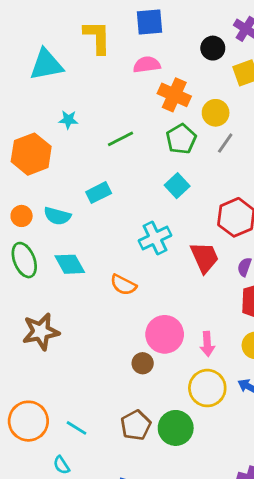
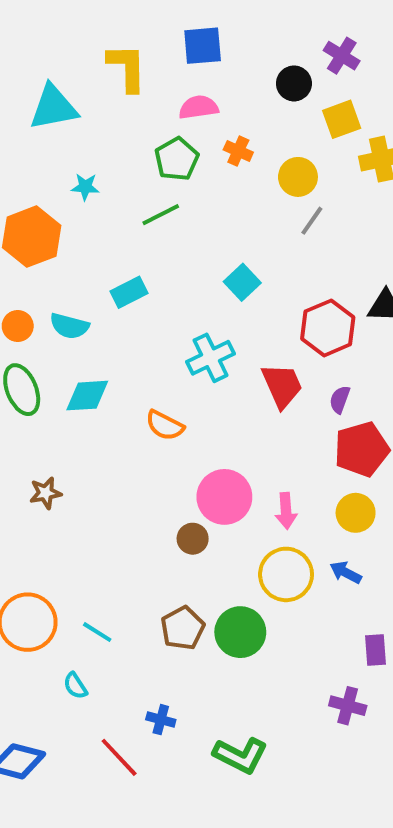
orange cross: (174, 95) -> (238, 151), size x0.6
green pentagon: (181, 139) -> (177, 159), moved
cyan diamond: (70, 264) -> (87, 396), turned -64
brown star: (41, 332) -> (46, 493), size x0.6

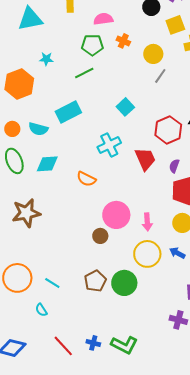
green pentagon: (177, 159) -> (92, 45), turned 30
cyan rectangle: (129, 292) -> (68, 112), size x1.4
brown star: (46, 493) -> (26, 213), size x1.8
blue cross: (161, 720) -> (93, 343), moved

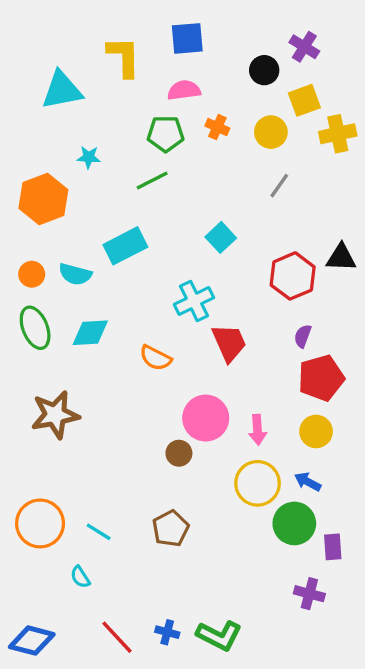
yellow circle: (153, 54) -> (271, 132), moved
red trapezoid: (145, 159) -> (229, 343), moved
green circle: (124, 283) -> (294, 523), moved

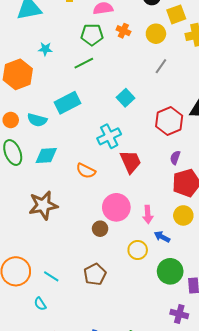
brown star: (55, 415) -> (43, 205), moved
blue arrow: (308, 482) -> (162, 237), moved
yellow circle: (258, 483) -> (138, 250), moved, size x0.7

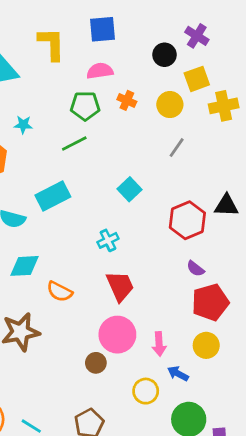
cyan cross: (109, 136) -> (108, 240), size x0.7
purple semicircle: (175, 158) -> (195, 269), turned -72
red trapezoid: (131, 162) -> (120, 286), moved
orange semicircle: (86, 171) -> (60, 292), moved

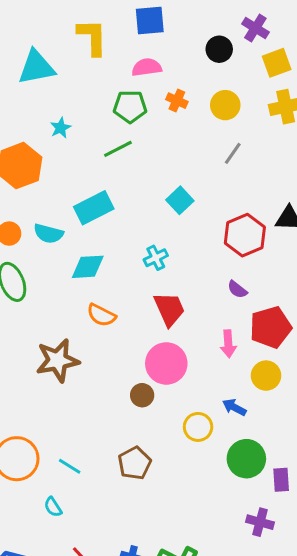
yellow square: (197, 79) -> (277, 63), moved
cyan star: (23, 125) -> (61, 128), turned -30
cyan diamond: (25, 266) -> (88, 267), moved
purple semicircle: (195, 269) -> (237, 289), moved
pink arrow: (159, 344) -> (228, 344), moved

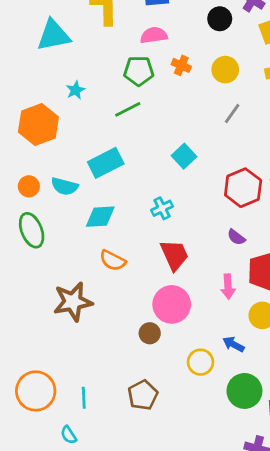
cyan line: (70, 466) -> (84, 398), turned 55

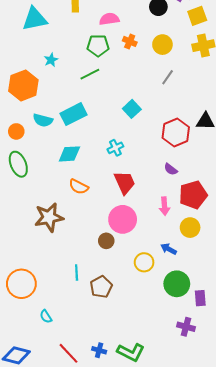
cyan semicircle: (65, 186) -> (43, 120), moved
cyan line: (84, 398) -> (77, 273), moved

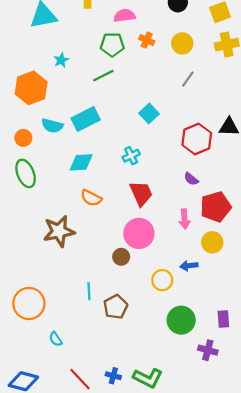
blue arrow: (169, 249) -> (189, 266), turned -35
green circle: (177, 284) -> (181, 320), moved

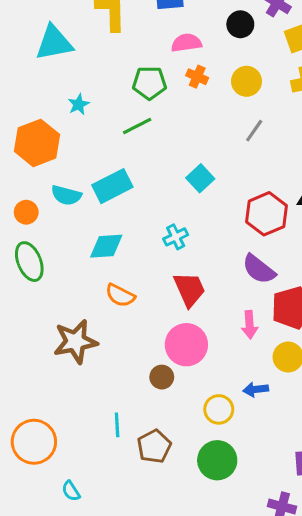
pink semicircle: (124, 16) -> (186, 43), moved
purple semicircle: (191, 179) -> (259, 269), size x1.6
green circle: (181, 320) -> (217, 460), moved

